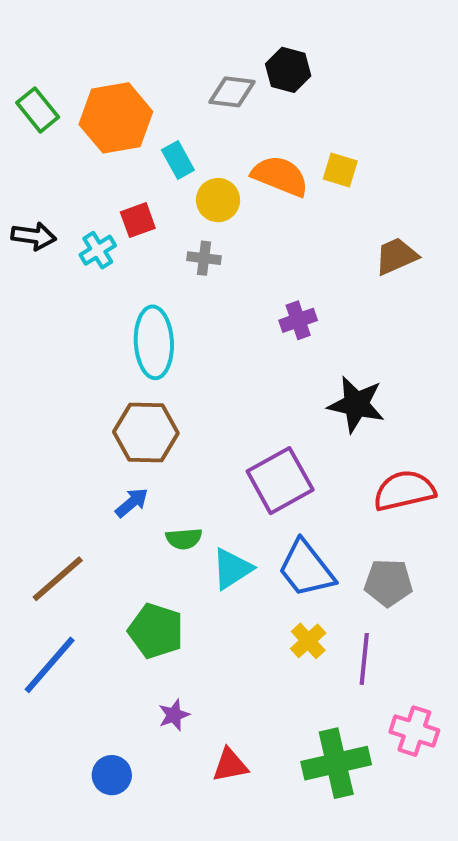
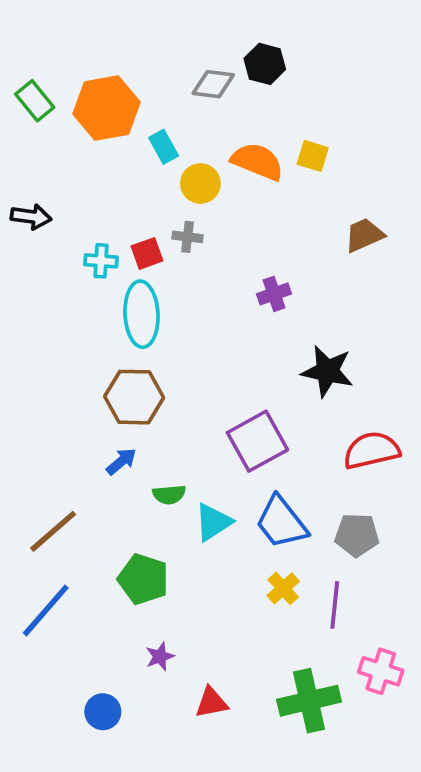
red square: (138, 220) -> (147, 253), moved
cyan cross: (98, 250) -> (101, 261), moved, turned 36

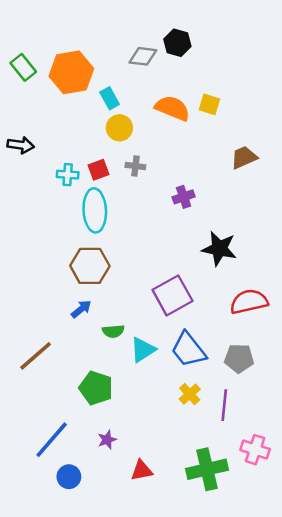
yellow circle: (200, 184) -> (119, 128), moved
gray cross: (187, 237) -> (135, 166), moved
blue line: (46, 610) -> (52, 440), moved

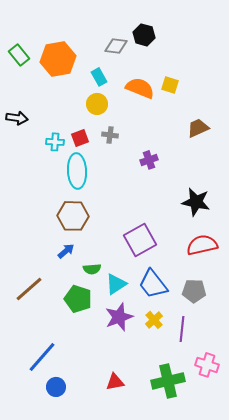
cyan rectangle: (110, 98) -> (99, 77), moved
black star: (219, 249) -> (196, 202), moved
green pentagon: (96, 388) -> (78, 299), moved
purple star: (107, 440) -> (119, 317), moved, size x1.8

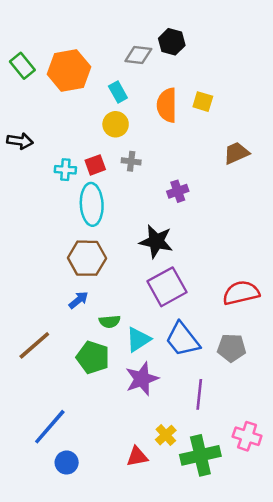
orange semicircle: (140, 88) -> (167, 105), turned -112
black star: (196, 202) -> (156, 241), moved
yellow cross: (154, 320) -> (166, 435), moved
purple line: (182, 329) -> (199, 394), moved

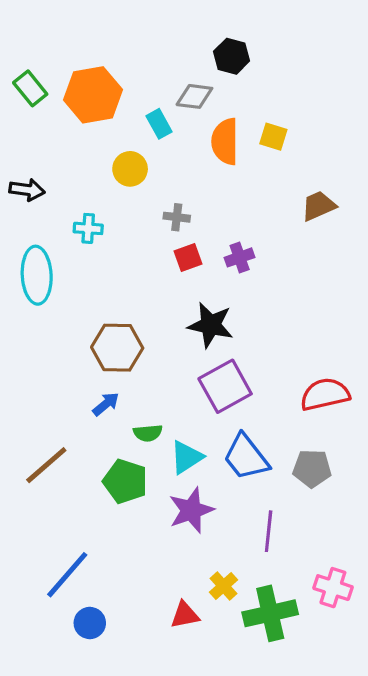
gray diamond: (138, 55) -> (194, 96), moved
yellow circle: (116, 124) -> (130, 169), moved
red square: (95, 165) -> (188, 257), moved
cyan ellipse: (92, 204) -> (37, 275), moved

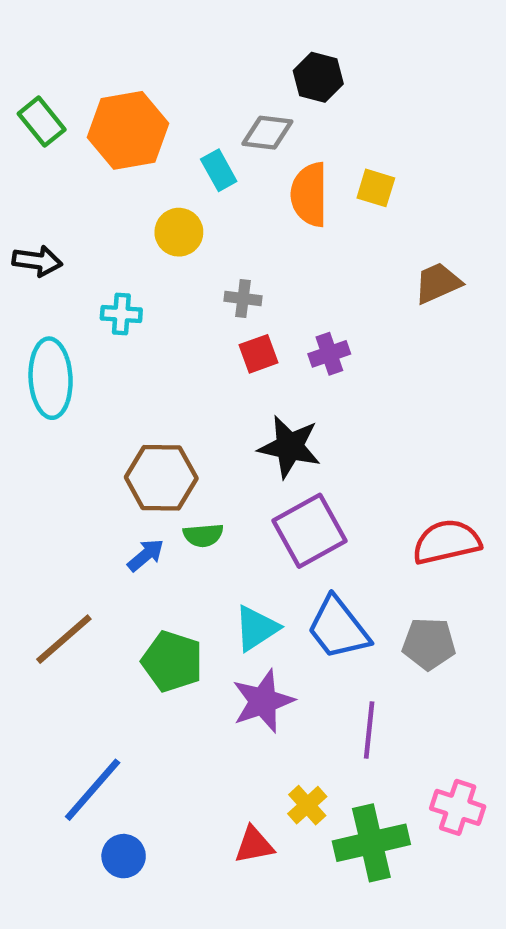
green semicircle: (148, 433) -> (203, 535), moved

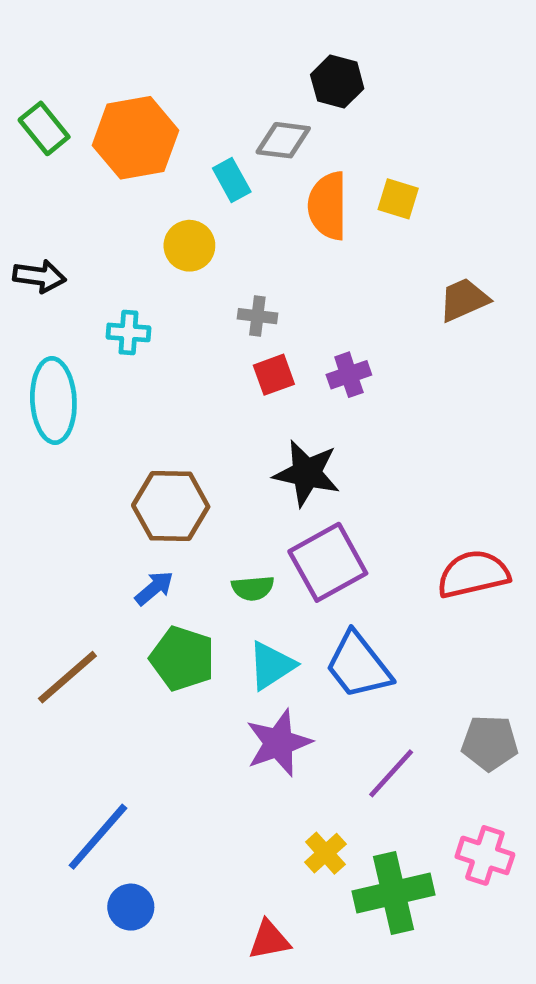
green semicircle: (203, 535) -> (253, 588), moved
gray pentagon: (429, 644) -> (490, 743), moved
green pentagon: (172, 661) -> (182, 658), moved
purple line: (369, 730) -> (391, 773), turned 36
red triangle: (254, 845) -> (269, 940), moved

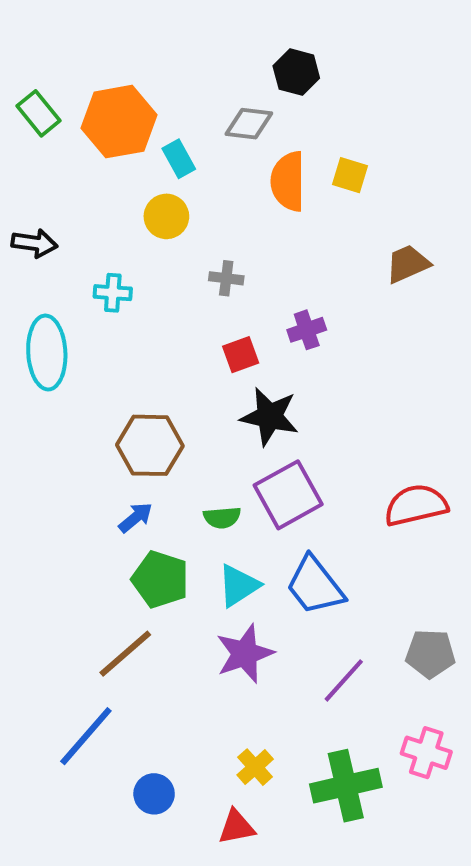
cyan rectangle: (232, 180) -> (179, 159), moved
red square: (274, 375) -> (241, 355), moved
brown line: (67, 677) -> (125, 654), moved
yellow cross: (325, 853) -> (255, 767), moved
blue circle: (131, 907) -> (154, 794), moved

